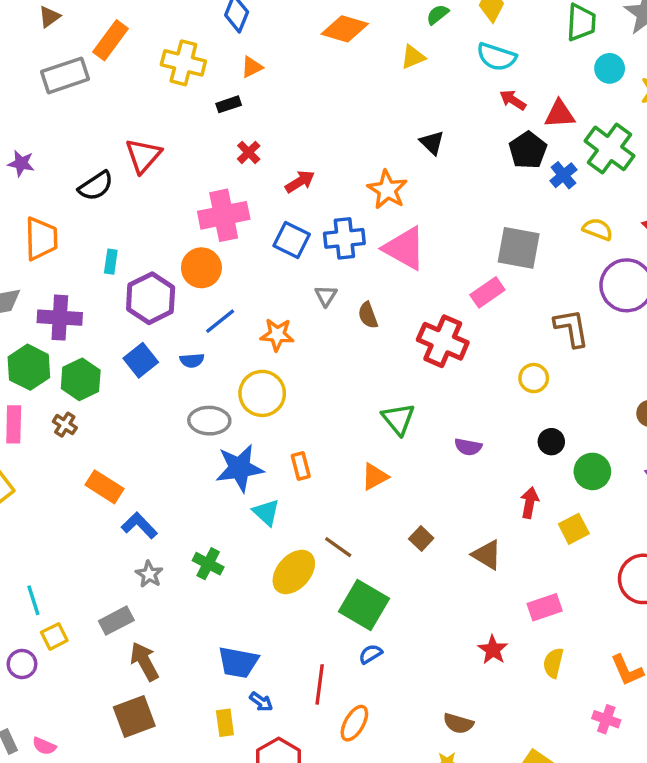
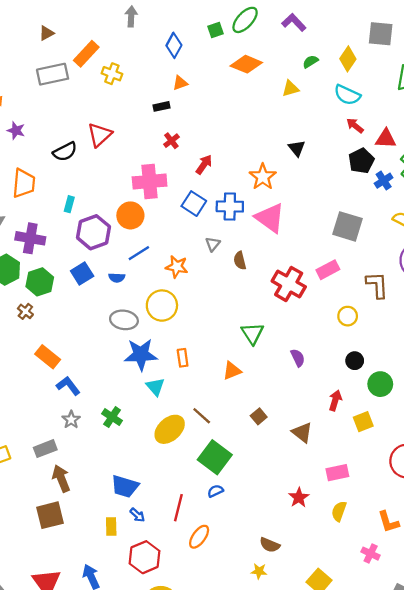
yellow cross: (183, 63) -> (112, 74), moved, size x0.7
red arrow: (300, 182) -> (204, 164), turned -30
pink rectangle: (487, 292) -> (328, 270), moved
purple semicircle: (468, 447) -> (298, 358), turned -132

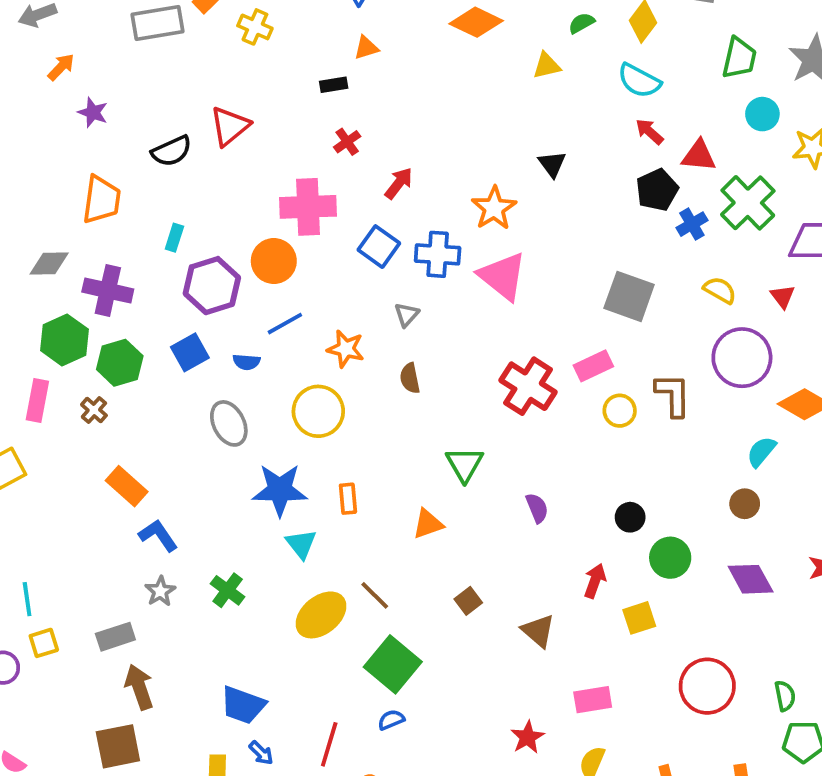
brown semicircle: (240, 261) -> (410, 378), moved
yellow circle: (348, 316) -> (620, 411), moved
gray ellipse: (124, 320) -> (229, 423), moved, turned 52

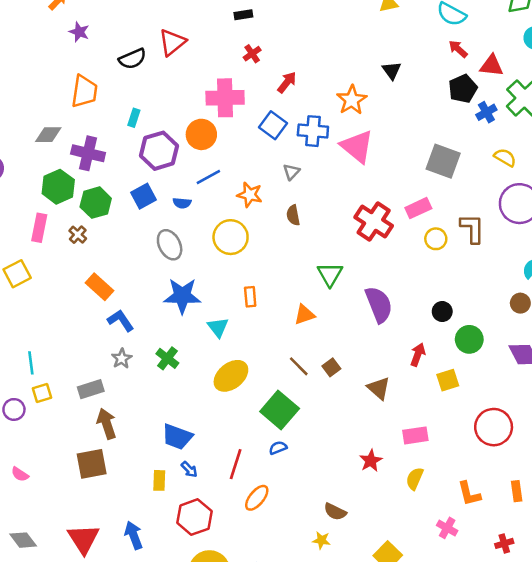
blue star: (280, 490) -> (182, 296), moved
purple semicircle: (537, 508) -> (379, 305), size x1.8
brown line: (375, 595) -> (299, 366), moved

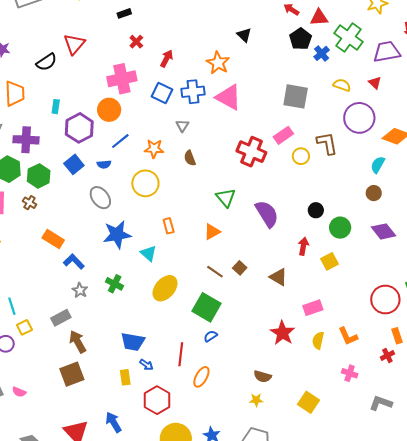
red circle: (494, 427) -> (385, 299), moved
red star: (371, 461) -> (283, 333), size x1.4
orange L-shape: (469, 494) -> (348, 336), moved
red cross: (504, 543) -> (387, 355), moved

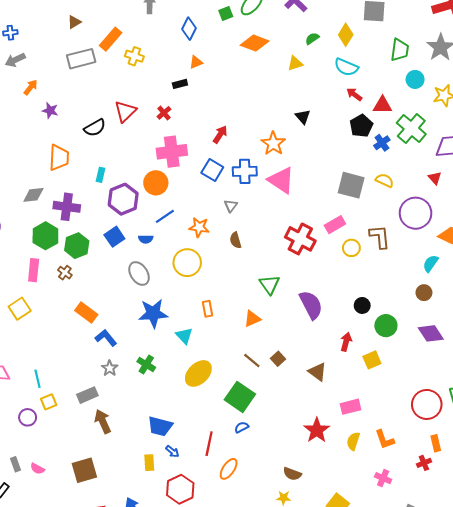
red cross: (136, 42) -> (164, 113), moved
yellow semicircle: (342, 85) -> (385, 180), moved
brown square: (72, 374) -> (84, 470), moved

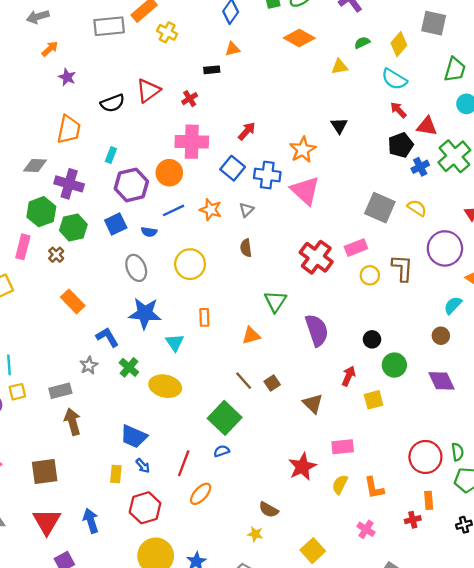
orange star: (199, 227) -> (211, 210), moved
blue L-shape: (106, 338) -> (107, 337), moved
yellow ellipse: (198, 373) -> (165, 386), moved, turned 48

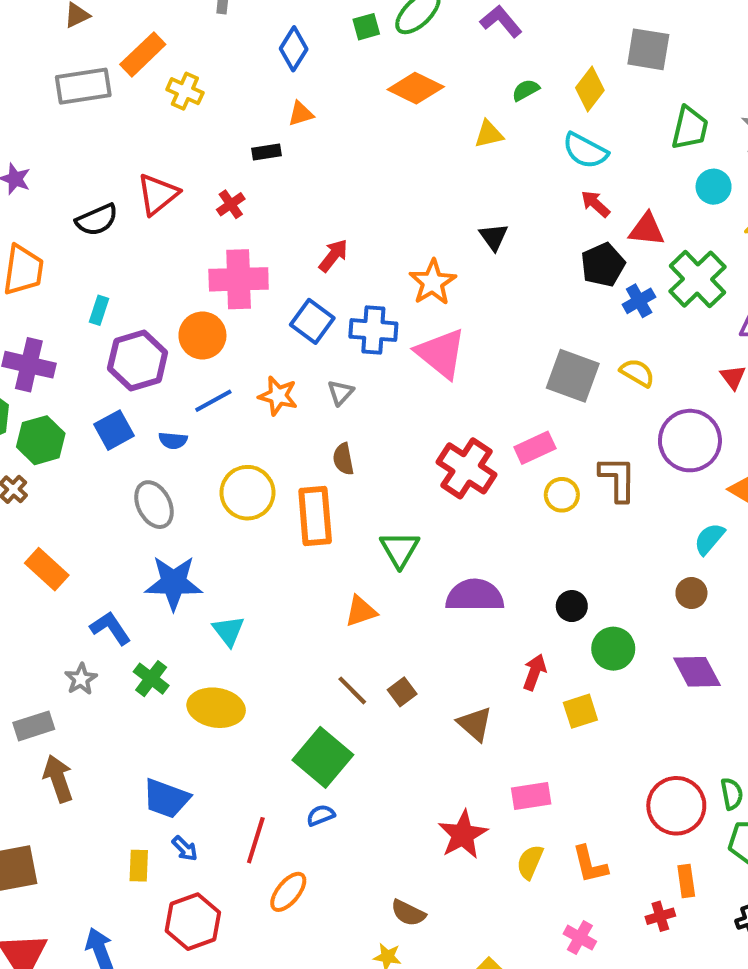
orange rectangle: (204, 317) -> (315, 516), moved, size x1.8
purple semicircle: (317, 330) -> (475, 596), turned -68

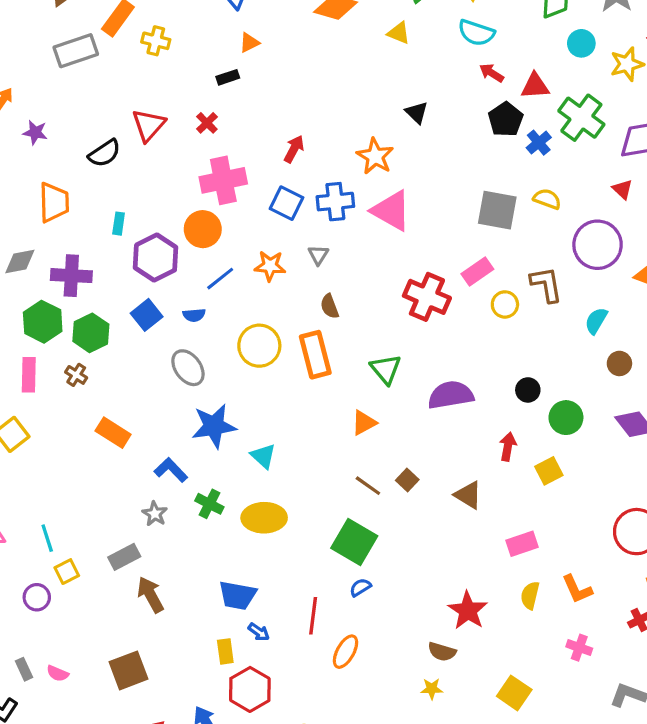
yellow triangle: (489, 134) -> (399, 33), turned 45
cyan semicircle: (709, 539) -> (596, 321), moved
red star: (463, 835) -> (468, 611), moved
red hexagon: (193, 922) -> (250, 689), moved

